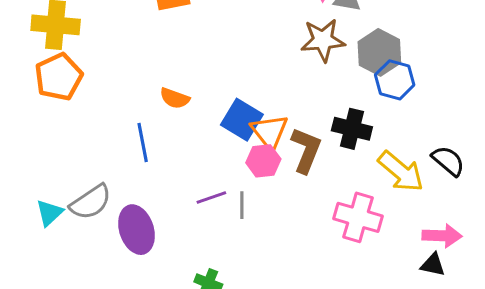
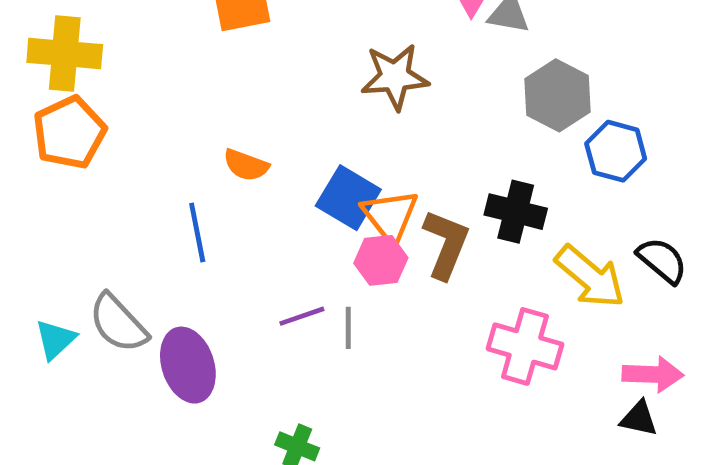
brown star: (323, 40) -> (395, 77), moved
blue hexagon: (395, 80) -> (616, 151), moved
gray semicircle: (91, 202) -> (118, 323), turned 81

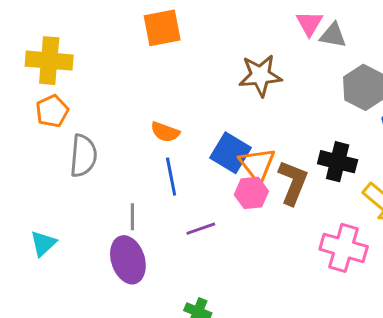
orange pentagon: (69, 133) -> (52, 111), size x0.7
blue line: (197, 233) -> (171, 177), moved
gray semicircle: (118, 323) -> (83, 156), moved, turned -132
gray line: (348, 328) -> (132, 217), moved

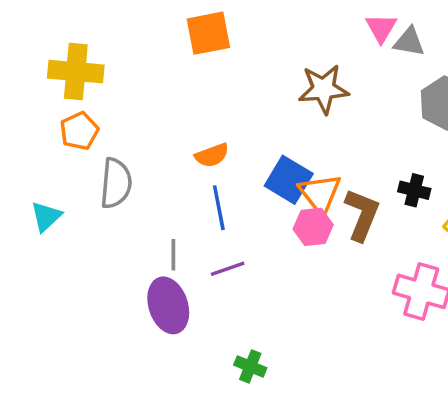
orange semicircle: (165, 132) -> (212, 155), turned -40
black cross: (338, 162) -> (414, 190), size x0.7
purple line: (201, 229) -> (228, 269), moved
cyan triangle: (43, 243) -> (46, 216), moved

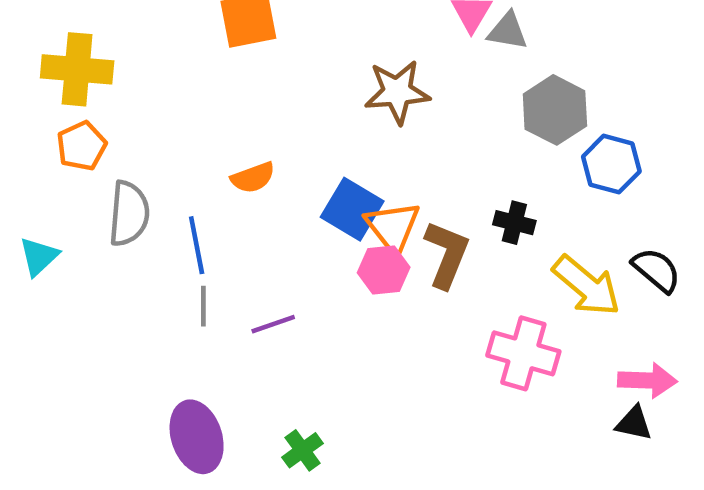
blue line: (219, 208) -> (197, 245), moved
purple ellipse: (168, 305) -> (197, 437), moved
green cross: (250, 366) -> (302, 450), turned 32

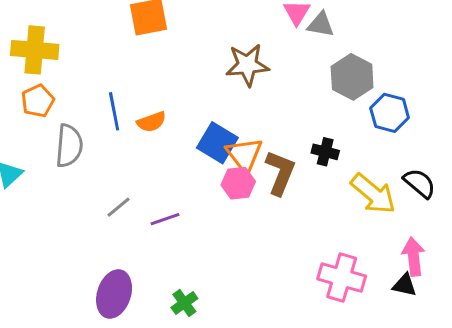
blue line: (197, 245) -> (114, 111), moved
gray line: (203, 306) -> (119, 207), turned 50
pink cross: (523, 353) -> (342, 278), moved
pink arrow: (647, 380) -> (413, 257), turned -99
purple ellipse: (197, 437) -> (114, 294), turned 36

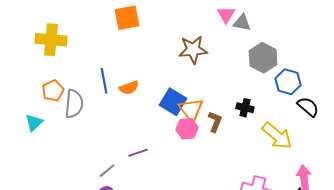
orange pentagon: (38, 101) -> (53, 91), moved
brown L-shape: (280, 173) -> (215, 122), size x0.7
black semicircle: (419, 183) -> (308, 107), moved
gray line: (119, 207) -> (107, 171), moved

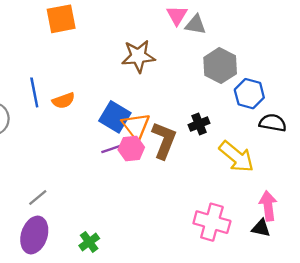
black semicircle: (308, 107) -> (273, 123), turned -30
black cross: (245, 108) -> (199, 124), turned -36
brown L-shape: (215, 122) -> (164, 140), size x1.5
purple line: (138, 153) -> (113, 149), moved

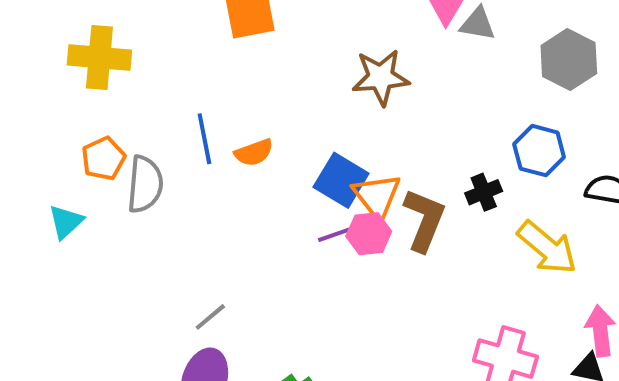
gray hexagon: (220, 66) -> (569, 59), moved
blue hexagon: (249, 94) -> (539, 151), moved

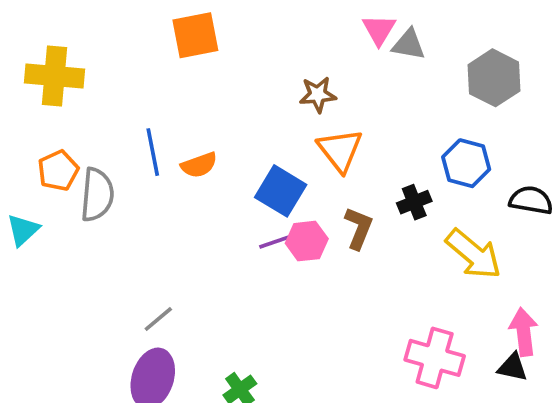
brown star: (381, 77) -> (318, 95), size x0.7
orange triangle: (377, 196) -> (340, 150), moved
brown L-shape: (424, 220) -> (359, 228), size x0.7

